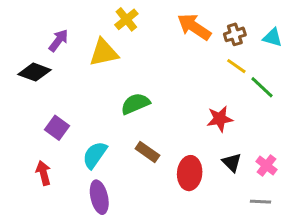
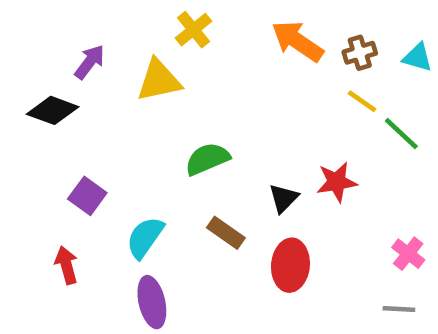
black triangle: (232, 162) -> (284, 198), moved, turned 30

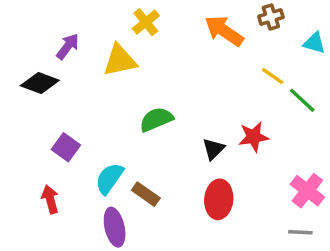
brown cross: (360, 53) -> (271, 17), moved
brown rectangle: (226, 233) -> (146, 194), moved
pink cross: (408, 254) -> (307, 191), size x1.4

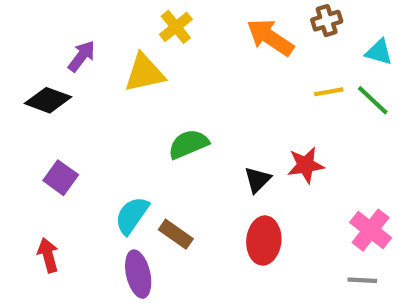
yellow line: (273, 76) -> (329, 92), turned -45
green line: (302, 100) -> (373, 100), moved
purple square: (66, 147) -> (61, 178), moved
red arrow: (50, 199) -> (48, 255), moved

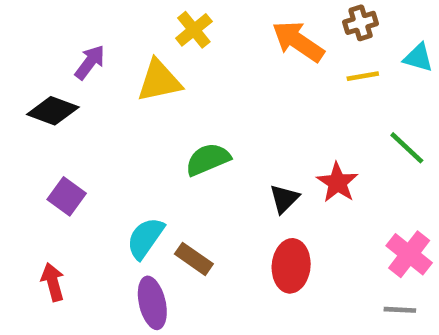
yellow line: (329, 92) -> (363, 76), moved
green line: (373, 100) -> (407, 148), moved
red star: (306, 165) -> (337, 183), turned -30

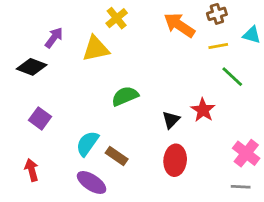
green line: (407, 148) -> (232, 77), moved
purple ellipse: (152, 303) -> (92, 182), turned -44

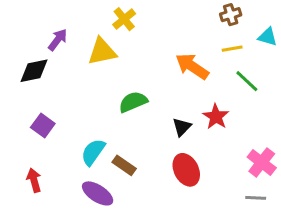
orange arrow: (179, 25) -> (192, 66), moved
black diamond: (32, 67) -> (34, 71), turned -32
red ellipse: (175, 160) -> (186, 170), turned -32

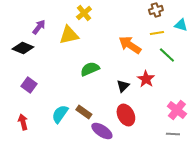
black diamond: (34, 71) -> (23, 48), turned 35
cyan semicircle: (93, 152) -> (60, 114), moved
purple ellipse: (98, 193) -> (102, 131), moved

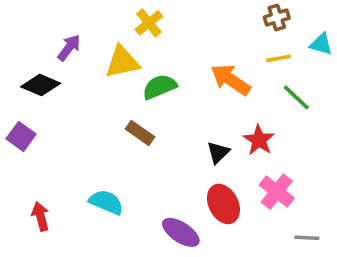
green semicircle: (90, 69) -> (160, 87), moved
purple square: (29, 85) -> (21, 136), moved
pink cross: (177, 110) -> (277, 192), moved
brown rectangle: (84, 112) -> (140, 133), moved
cyan semicircle: (60, 114) -> (106, 202), turned 78

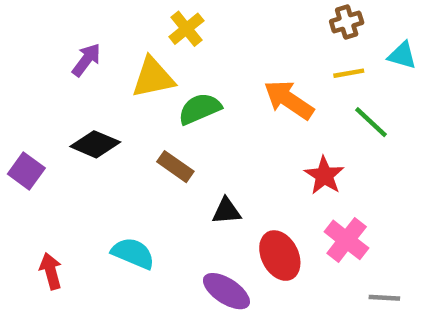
black diamond: (41, 85) -> (95, 144), moved
black triangle: (218, 152) -> (226, 211), moved, turned 40

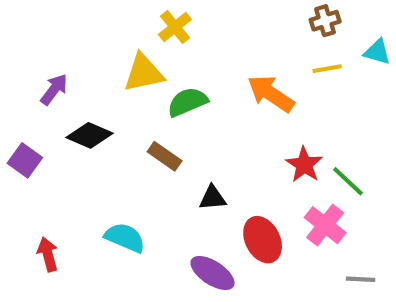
purple arrow: (86, 60) -> (54, 89), moved
green line: (371, 122) -> (348, 181), moved

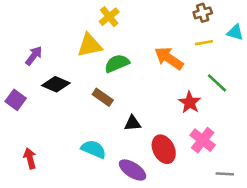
green line: (348, 181) -> (217, 83), moved
cyan semicircle: (125, 238) -> (94, 149), moved

